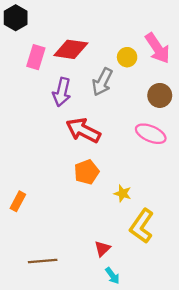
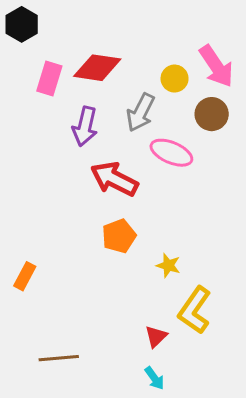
brown circle: (160, 95) -> (212, 114), moved
pink ellipse: (151, 134) -> (171, 153), moved
red triangle: (102, 249) -> (156, 336), moved

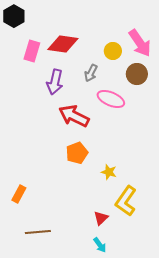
gray arrow: (141, 113) -> (91, 73), size x0.7
orange rectangle: (25, 276) -> (19, 194), moved

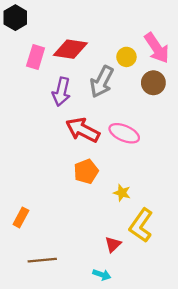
gray arrow: (91, 73) -> (102, 82), size x1.6
pink ellipse: (111, 99) -> (124, 133), moved
cyan arrow: (100, 245) -> (102, 275), moved, turned -35

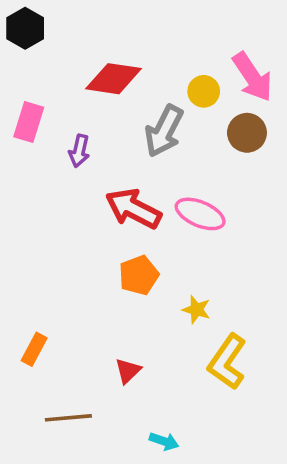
pink rectangle: (36, 57) -> (29, 122), moved
purple arrow: (61, 92) -> (79, 151), moved, size x0.7
red triangle: (113, 244) -> (128, 371), moved

